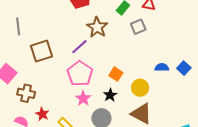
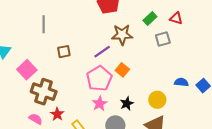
brown star: (97, 27) -> (122, 35), turned 30
brown square: (42, 51) -> (64, 52), size x0.6
orange square: (116, 74) -> (122, 70), moved
brown cross: (26, 93) -> (44, 92), size x1.4

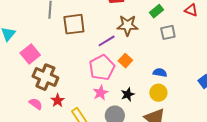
red triangle: (176, 18) -> (191, 10), moved
brown square: (64, 52) -> (74, 24), moved, size x1.6
blue semicircle: (181, 82) -> (160, 73), moved

